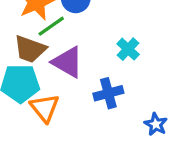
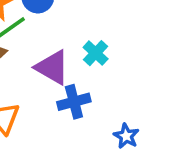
purple triangle: (68, 62) -> (52, 67), moved

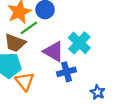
cyan cross: (96, 53) -> (79, 43), size x1.5

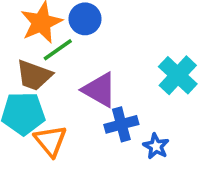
cyan cross: (79, 43) -> (178, 75), moved
blue star: (98, 92) -> (156, 146), moved

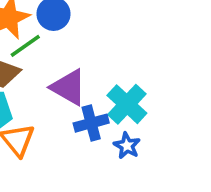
cyan cross: (178, 75) -> (127, 104), moved

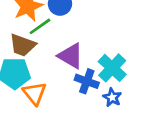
blue cross: (91, 123) -> (87, 81), turned 35

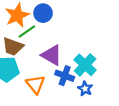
orange triangle: (35, 93) -> (35, 84), moved

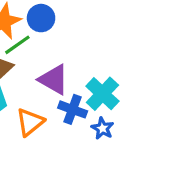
orange triangle: (35, 84) -> (30, 122), turned 30

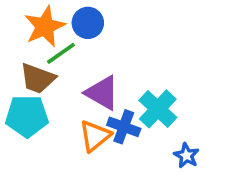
orange triangle: (30, 122) -> (95, 136), moved
blue star: (102, 128) -> (186, 156), moved

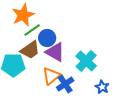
blue circle: (88, 23) -> (47, 38), moved
brown trapezoid: (38, 78) -> (30, 50), moved, turned -55
blue cross: (124, 127) -> (65, 84), moved, turned 36

